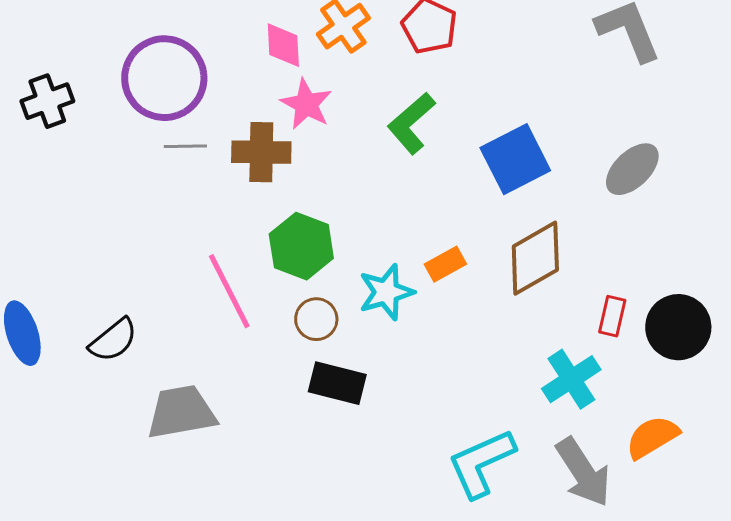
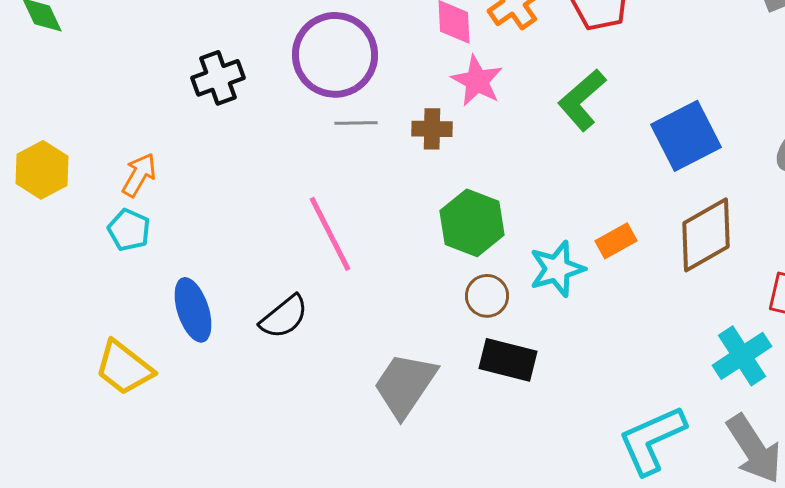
brown cross: (261, 152) -> (432, 129), size x0.7
pink line: (229, 291) -> (330, 234), moved
gray trapezoid: (181, 412) -> (405, 385), moved, turned -46

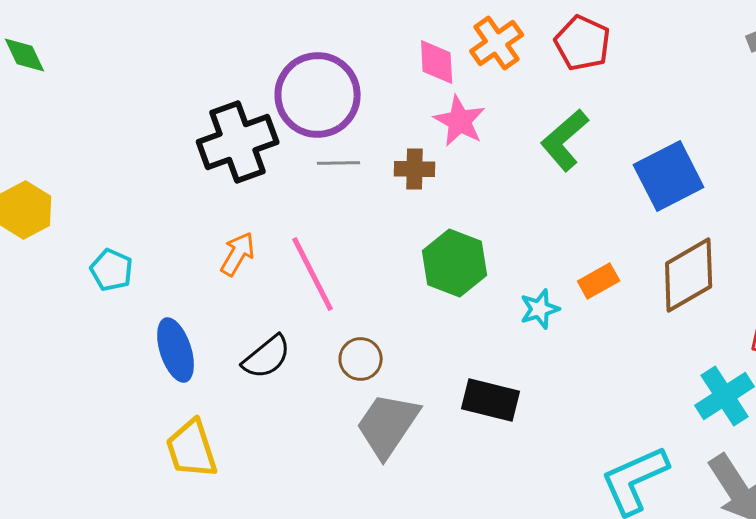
black cross: (218, 78) -> (238, 142), moved, size x1.5
orange arrow: (139, 175) -> (238, 254), moved
cyan star: (557, 269) -> (540, 309), size x0.7
brown circle: (487, 296) -> (361, 359), moved
yellow trapezoid: (124, 368) -> (192, 449), moved, turned 34

